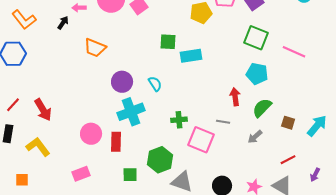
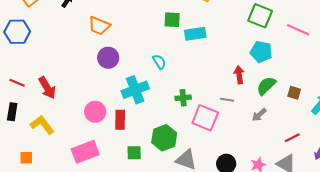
purple circle: (122, 82) -> (108, 58), moved
red line: (13, 105) -> (17, 83), turned 70
brown square: (288, 123) -> (294, 93), moved
pink rectangle: (81, 174) -> (85, 152), size x1.5

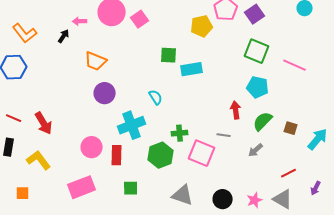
green hexagon: (164, 138) -> (161, 155), moved

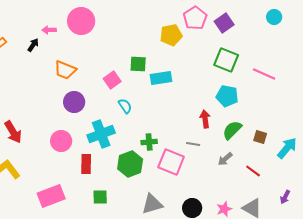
pink square: (140, 19) -> (112, 80), moved
pink circle: (92, 147) -> (61, 141), moved
red line: (289, 173) -> (253, 171), moved, turned 63
gray triangle: (183, 195) -> (152, 204), turned -35

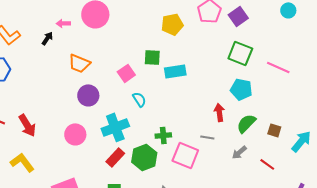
yellow pentagon: (171, 35) -> (172, 24), moved
red rectangle: (86, 164) -> (115, 157), moved, turned 42

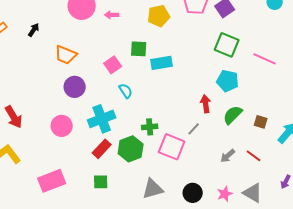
pink arrow: (63, 23) -> (112, 15), moved
gray line: (207, 137) -> (194, 129), turned -56
gray arrow: (239, 152) -> (228, 156), moved

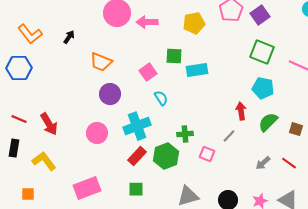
pink arrow: (112, 15) -> (147, 22), size x1.5
pink square: (172, 147) -> (207, 154), size x0.6

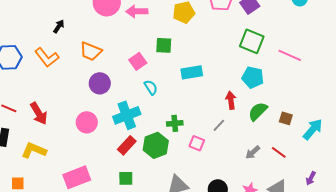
orange L-shape: (30, 34) -> (47, 57), moved
cyan rectangle: (197, 70) -> (192, 72), moved
yellow L-shape: (44, 161) -> (34, 150), turned -30

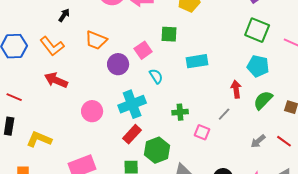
purple circle: (100, 83) -> (118, 64), moved
red arrow: (39, 113) -> (56, 80), moved, turned 145
green hexagon: (156, 145) -> (157, 150), moved

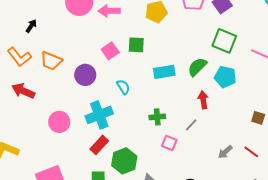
orange trapezoid: (96, 40) -> (51, 61), moved
pink square: (143, 50) -> (110, 51), moved
green semicircle: (263, 100) -> (197, 67), moved
green cross: (180, 112) -> (157, 117), moved

